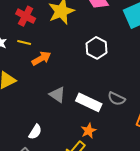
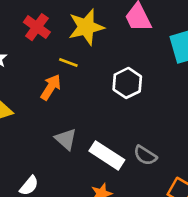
yellow line: (24, 43) -> (68, 63), moved
orange arrow: (41, 58) -> (51, 87), turned -36

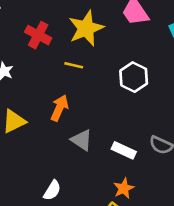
orange arrow: (51, 87) -> (59, 108), moved
white rectangle: (107, 155) -> (124, 150), size x0.7

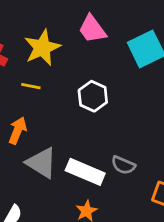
gray triangle: (82, 140) -> (42, 163), size x1.4
white rectangle: (124, 150) -> (85, 172), size x1.5

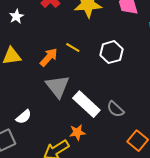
yellow line: (31, 86) -> (73, 47), moved

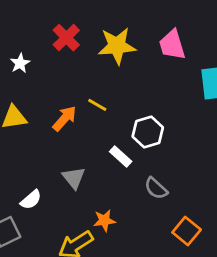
white hexagon: (111, 52) -> (148, 132), moved
gray triangle: (58, 86) -> (74, 178), moved, size x0.7
white rectangle: (86, 104) -> (121, 156), moved, size x0.6

